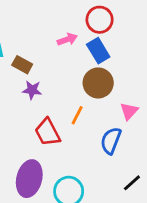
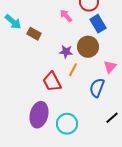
pink arrow: (67, 39) -> (66, 16), turned -112
blue rectangle: (98, 51) -> (98, 24), moved
purple star: (32, 90) -> (66, 52), moved

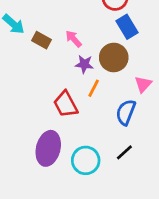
pink arrow: (66, 16) -> (74, 39), moved
black line: (112, 118) -> (124, 152), moved

